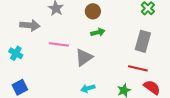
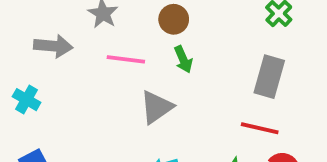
green arrow: (98, 32) -> (183, 59), turned 80
pink line: (59, 44) -> (126, 59), moved

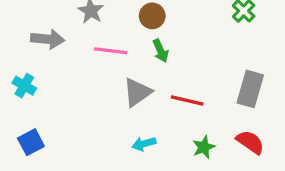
gray rectangle: (269, 77) -> (250, 89), moved
red line: (260, 128) -> (187, 101), moved

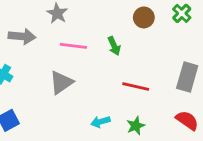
brown circle: (152, 16) -> (144, 17), moved
gray triangle: (137, 92) -> (61, 82), moved
green star: (204, 147) -> (136, 126), moved

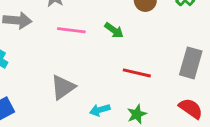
green arrow: (114, 46) -> (114, 30), turned -30
gray triangle: (61, 82) -> (63, 87), moved

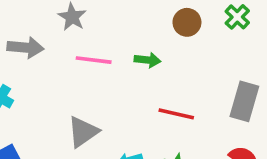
green arrow: (114, 30) -> (147, 60), turned -30

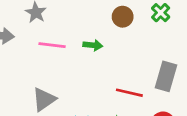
red line: (176, 114) -> (129, 93), moved

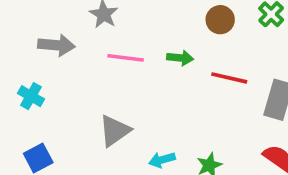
red line: (129, 93) -> (229, 78), moved

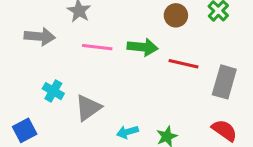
green arrow: (180, 58) -> (143, 47), size x1.4
cyan cross: (31, 96) -> (53, 91), moved

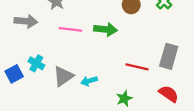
red line: (183, 64) -> (137, 67), moved
blue square: (25, 130) -> (14, 74), moved
cyan arrow: (127, 132) -> (89, 81), moved

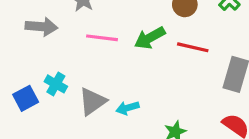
green arrow: (105, 29) -> (150, 38), turned 145
red line: (137, 67) -> (193, 47), moved

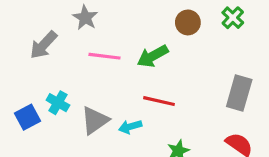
gray arrow: (41, 27) -> (44, 45), turned 128
red line: (193, 47) -> (159, 101), moved

